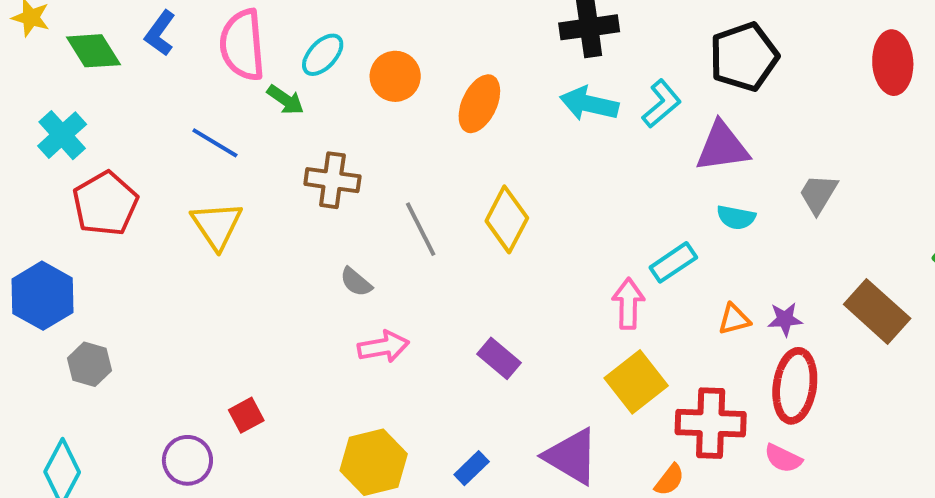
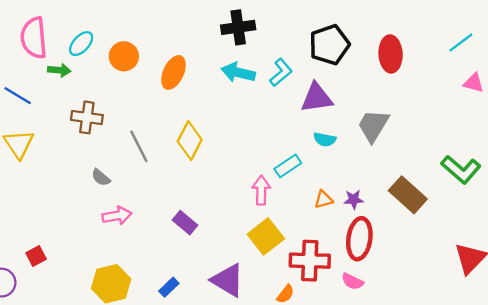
red ellipse: (893, 63) -> (391, 54), moved
green arrow: (285, 100) -> (59, 70), turned -30
gray trapezoid: (818, 194) -> (373, 126), size x1.4

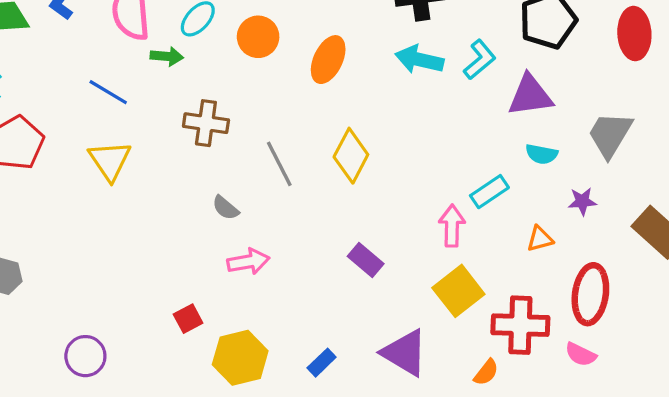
purple star: (354, 199) -> (582, 201), moved
purple rectangle: (185, 223) -> (366, 260), moved
red square: (36, 256) -> (188, 319), moved

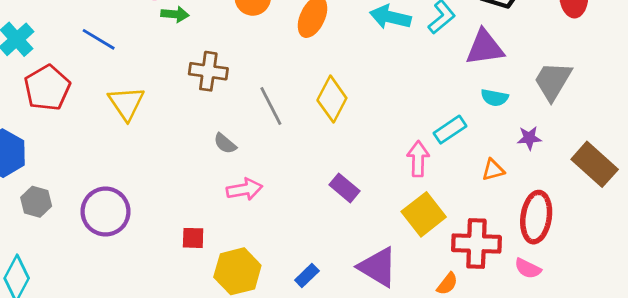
blue line: (108, 92) -> (99, 39), moved
red square: (188, 319) -> (193, 238), turned 30
purple circle: (85, 356) -> (106, 212), moved, size x1.4

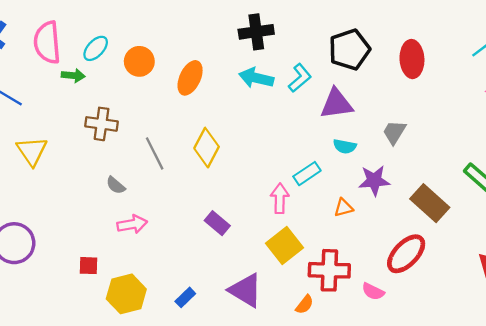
gray trapezoid: (553, 81) -> (394, 132), size x0.7
purple star: (529, 138) -> (374, 181), size x1.5
red ellipse: (536, 217) -> (406, 254), moved, turned 36

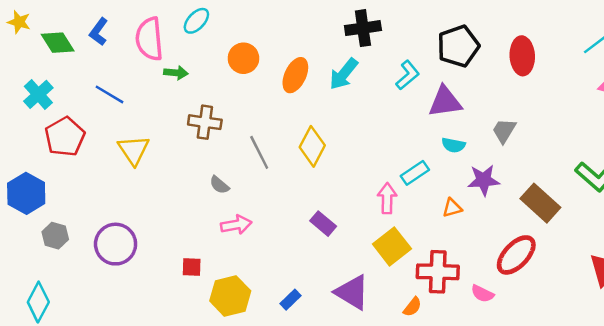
cyan ellipse: (96, 48) -> (196, 21), moved
cyan arrow: (256, 78) -> (344, 74), moved, turned -64

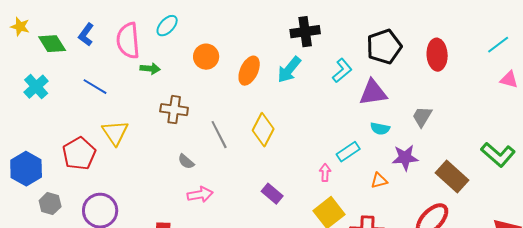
red pentagon: (65, 137) -> (79, 154), moved
pink arrow: (387, 198) -> (325, 173), size x0.7

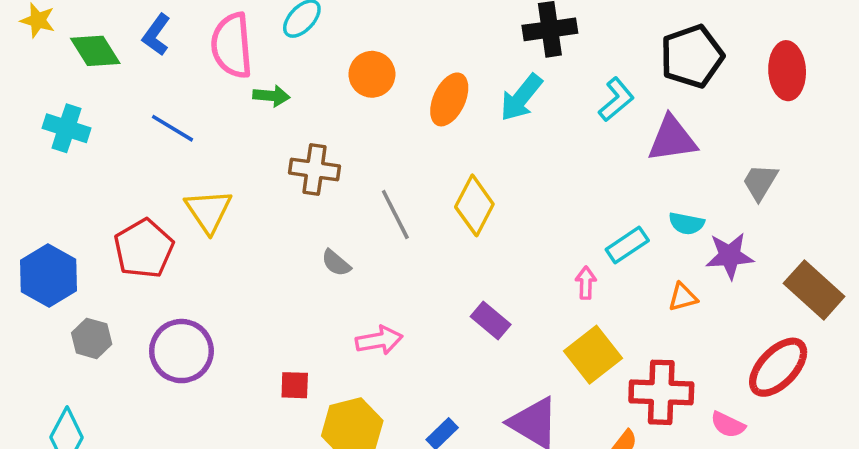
cyan cross: (36, 87) -> (66, 128), turned -30
cyan semicircle: (380, 129) -> (686, 223), moved
pink arrow: (200, 195) -> (379, 340), moved

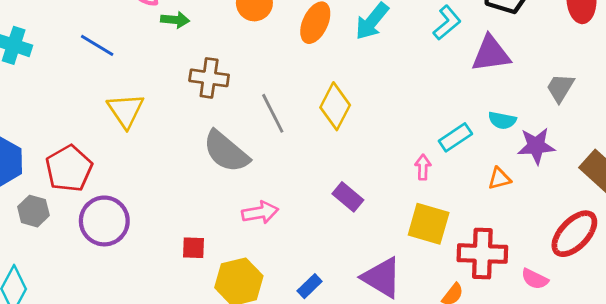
red pentagon: (144, 249) -> (69, 169), moved
gray semicircle: (336, 263) -> (226, 152), size x2.0
yellow square: (593, 355) -> (429, 224), turned -36

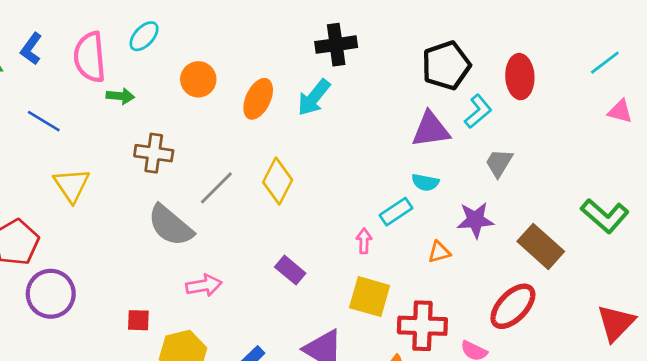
cyan L-shape: (447, 23) -> (478, 111), moved
gray line: (273, 113) -> (216, 188), turned 72
cyan semicircle: (502, 120) -> (425, 182), moved

